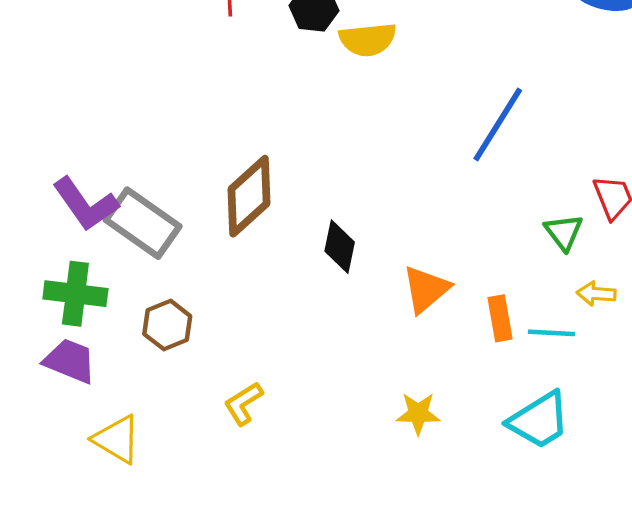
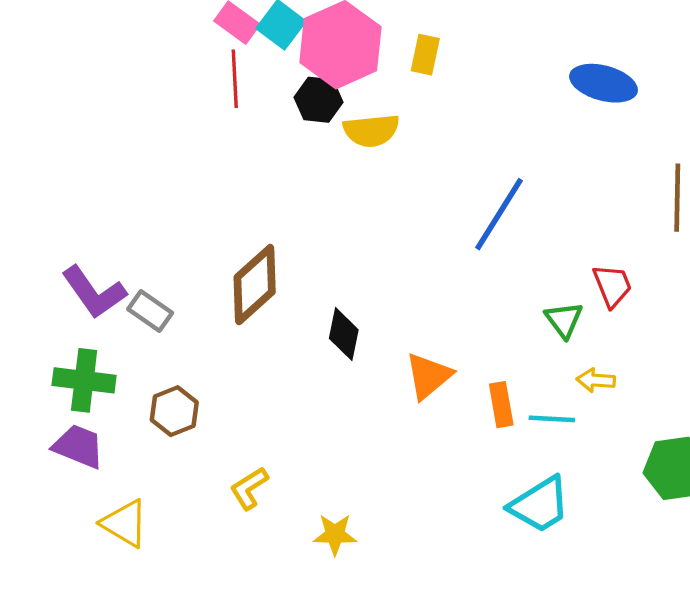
gray rectangle: (143, 223) -> (150, 311), size x0.6
yellow star: (418, 414) -> (335, 534), moved

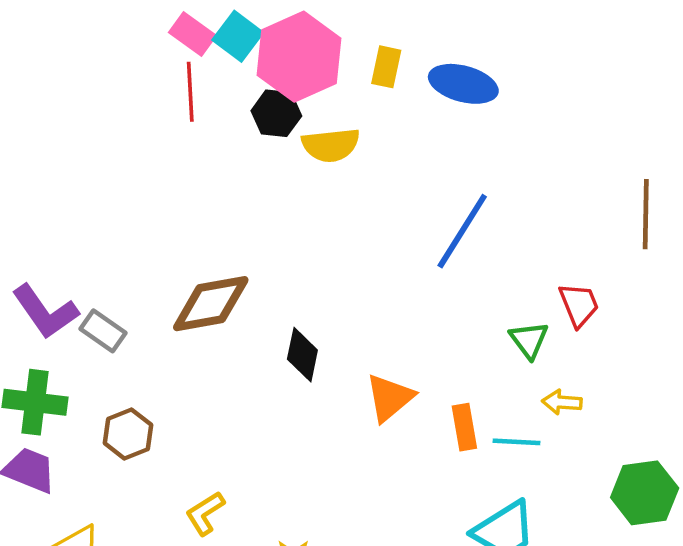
blue ellipse: (604, 83) -> (463, 84), moved
brown diamond: (255, 285) -> (211, 304), turned 32

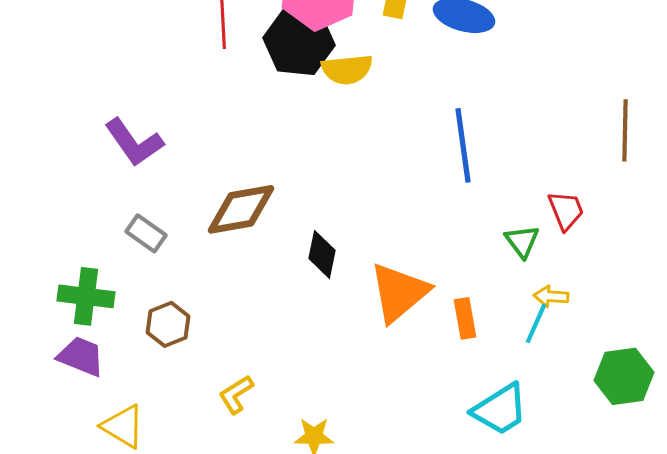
black hexagon: (276, 113) -> (299, 41), size x1.6
blue line: (462, 231) -> (463, 145), turned -40
purple L-shape: (45, 312) -> (134, 142), moved
orange triangle: (390, 398) -> (399, 292), size x1.4
cyan line: (517, 442) -> (536, 323), moved, turned -69

